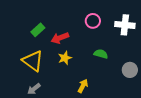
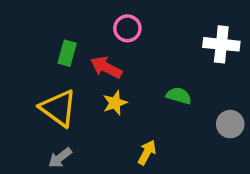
pink circle: (93, 21) -> (127, 28), moved
green rectangle: (38, 30) -> (67, 53), turned -32
red arrow: (60, 38) -> (106, 67), turned 48

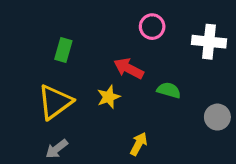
pink circle: (127, 28) -> (152, 27), moved
red arrow: (106, 67) -> (129, 68), moved
yellow triangle: (58, 108) -> (55, 102), turned 48

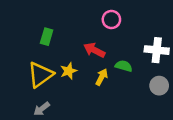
white cross: (209, 42) -> (157, 50), moved
yellow star: (109, 97) -> (69, 71), moved
yellow arrow: (139, 144) -> (102, 77), moved

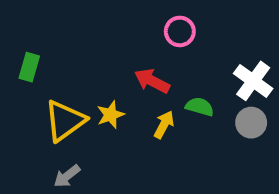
green rectangle: (47, 37) -> (29, 67), moved
white cross: (157, 50) -> (253, 81), turned 30
gray circle: (159, 86) -> (251, 123), moved

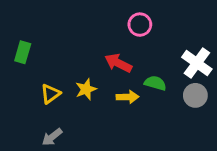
yellow triangle: (65, 121) -> (50, 94), size x0.6
yellow arrow: (164, 125) -> (128, 97), turned 60

